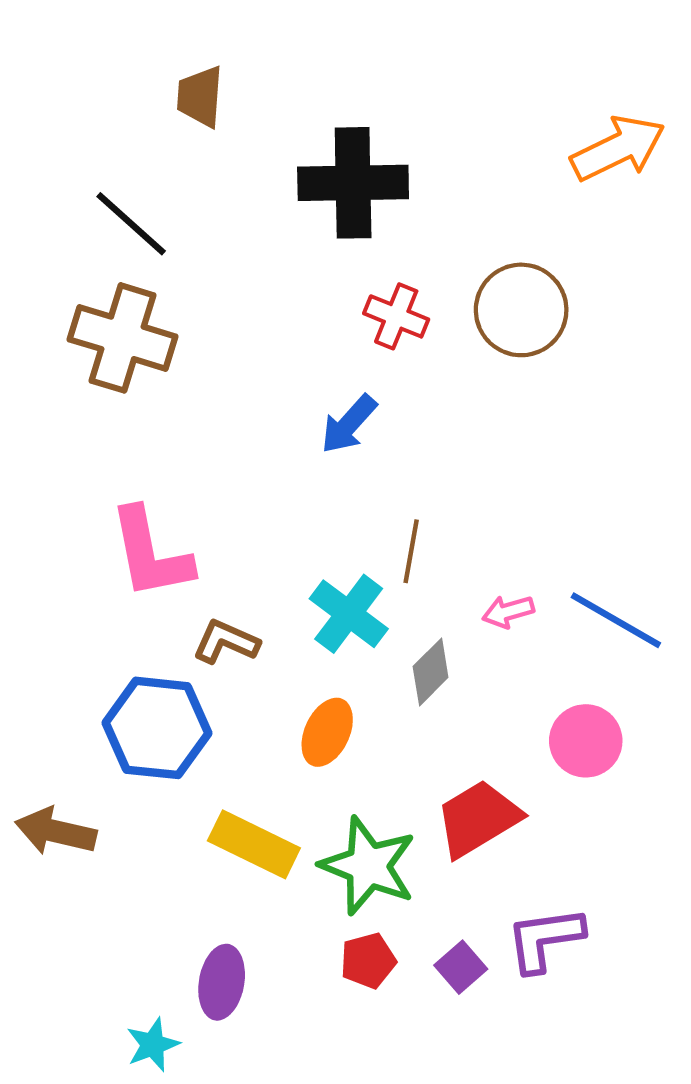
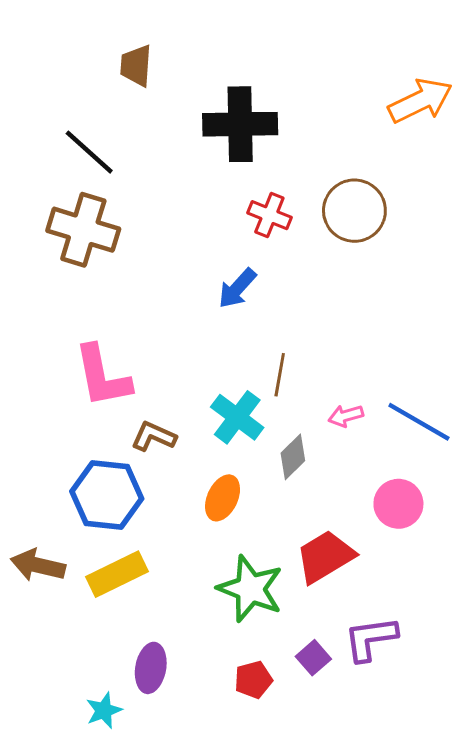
yellow rectangle: (254, 844) -> (117, 574), moved, turned -52
red pentagon: (368, 961) -> (253, 680), moved

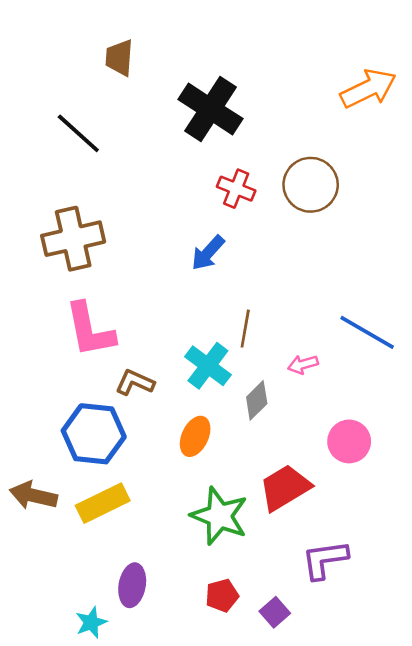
black cross: (240, 124) -> (210, 109), turned 34
brown cross: (83, 230) -> (73, 239), moved, turned -30
blue line: (419, 422) -> (367, 332), moved
purple square: (313, 658) -> (275, 612), moved

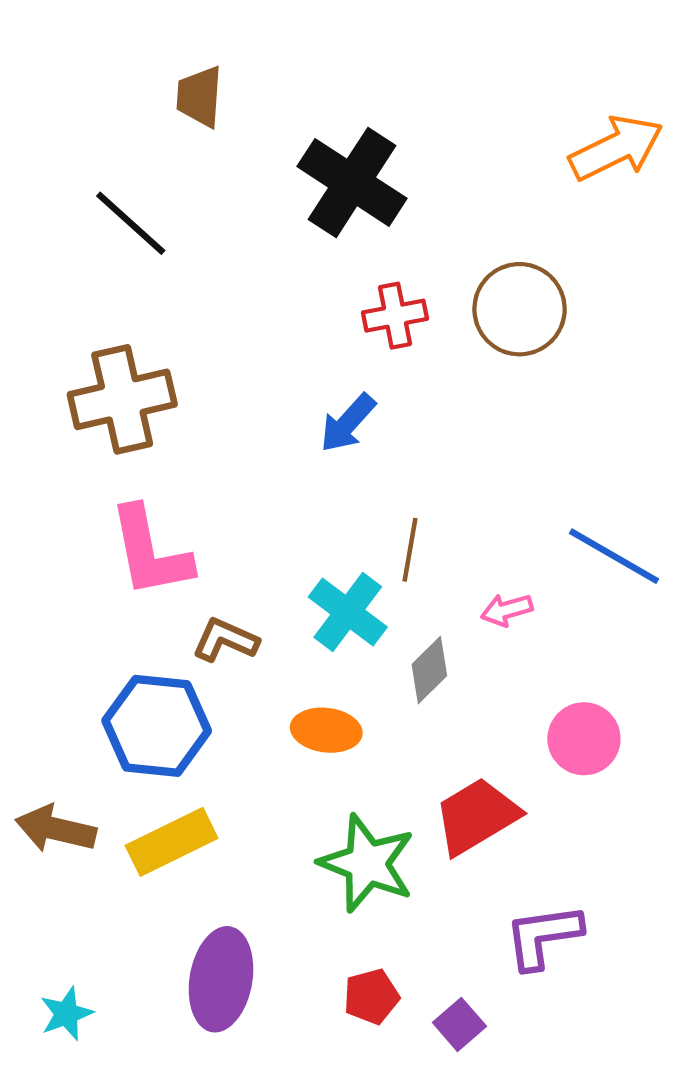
red cross: (236, 189) -> (395, 316), turned -33
orange ellipse: (195, 436) -> (326, 730), turned 72
purple ellipse: (132, 585) -> (221, 979), size x1.4
cyan star: (91, 622) -> (66, 1014), moved

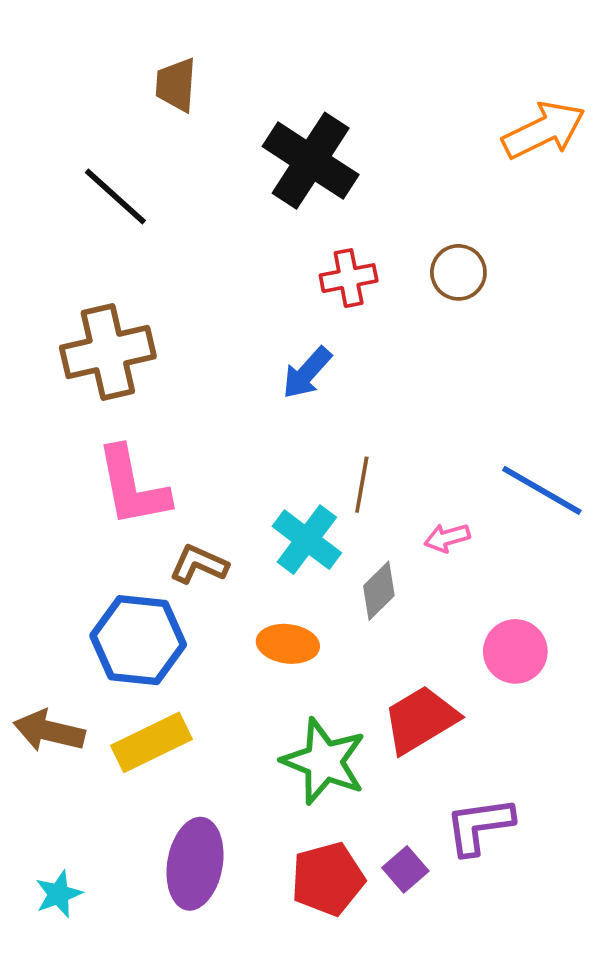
brown circle: (520, 309) -> (458, 272), size x0.7
red pentagon: (371, 996) -> (328, 879), size x1.5
purple square: (459, 1024) -> (405, 869), moved

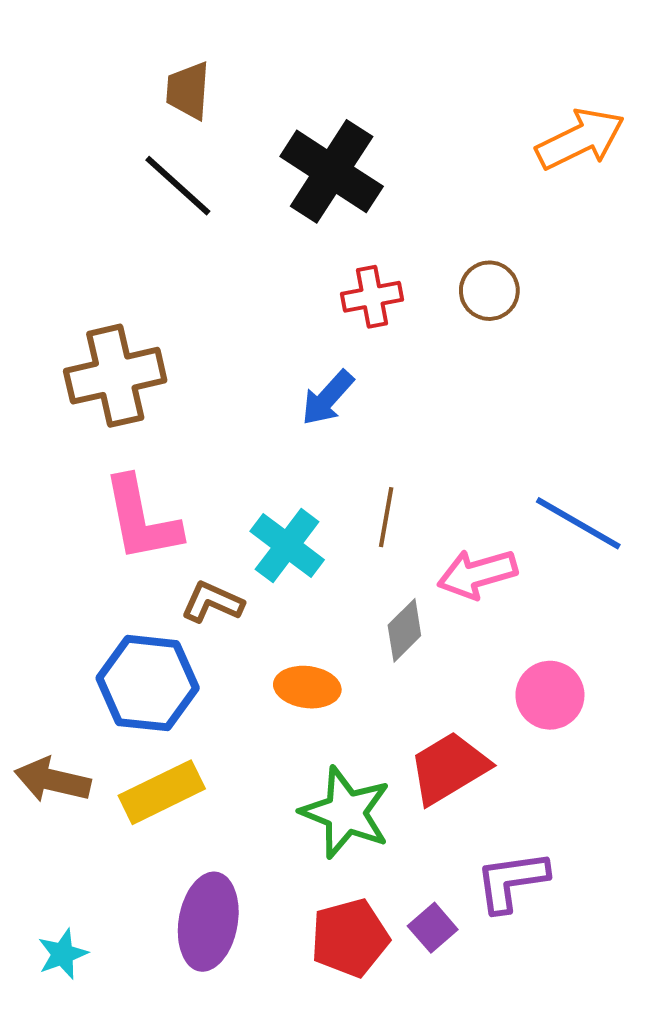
black line: (115, 197) -> (178, 186), moved
pink arrow: (447, 538) -> (477, 574), size x1.6
cyan cross: (307, 540) -> (287, 546), moved

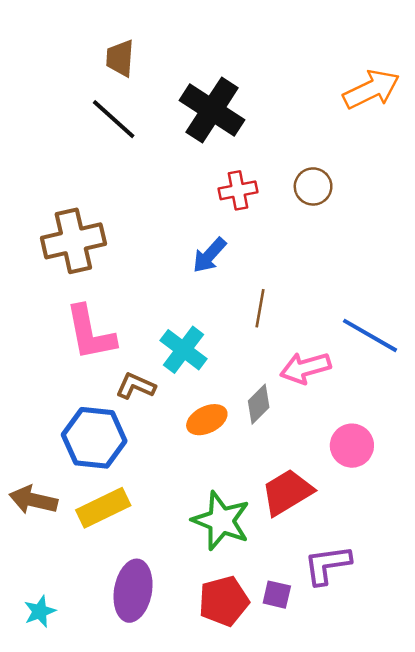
brown line: (386, 517) -> (260, 308), moved
orange ellipse: (307, 687) -> (207, 420), moved, turned -33
purple square: (433, 928) -> (277, 595), turned -36

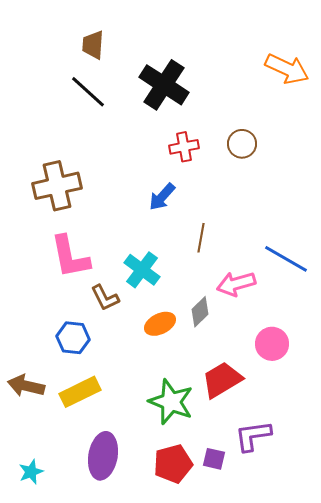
orange arrow: (371, 89) -> (287, 69), turned 51
brown L-shape: (136, 386) -> (105, 298), turned -140
blue hexagon: (94, 438) -> (73, 338), size x0.7

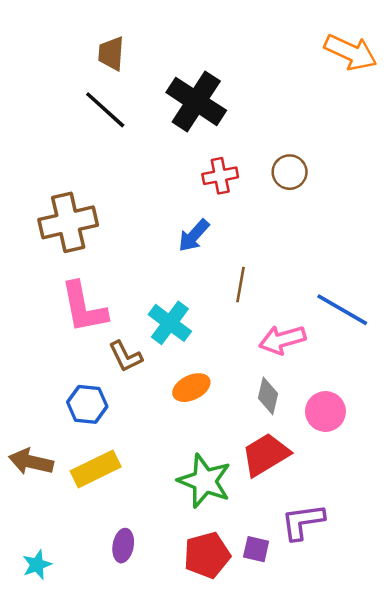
orange arrow: (287, 69) -> (351, 52), moved
gray diamond: (200, 312) -> (268, 396), moved, turned -32
purple ellipse: (103, 456) -> (123, 546), size x0.6

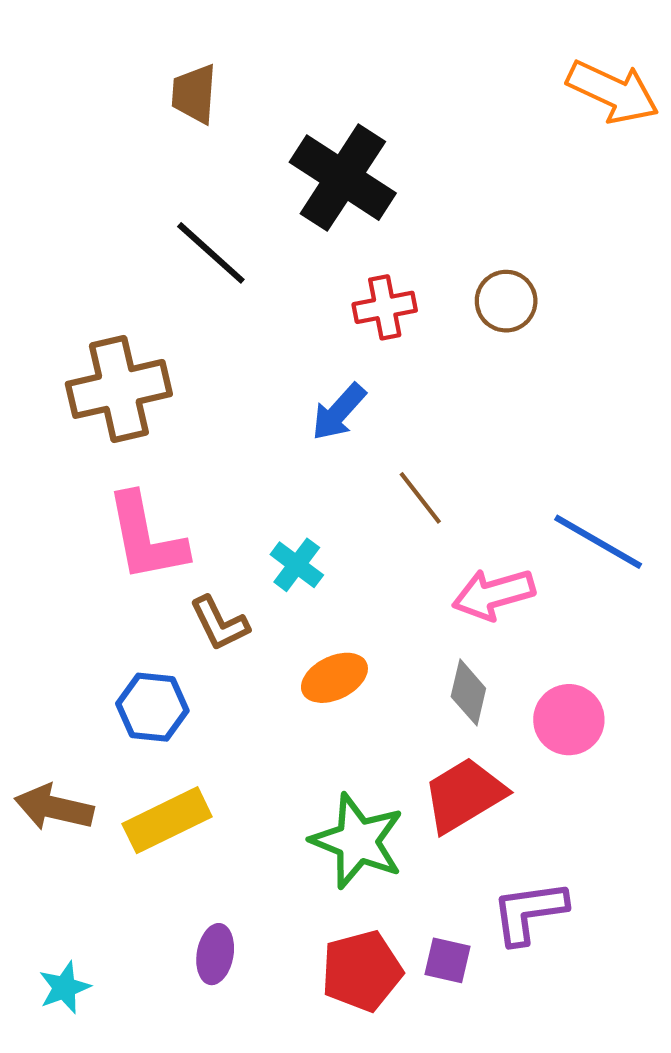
black line: (105, 110) -> (211, 253), moved
brown line: (240, 285) -> (420, 498), turned -48
cyan cross: (170, 323) -> (297, 565), size x0.7

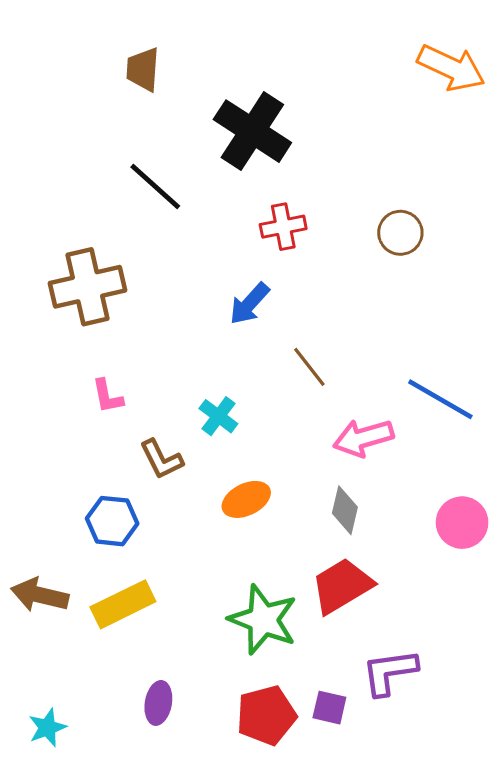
brown circle: (506, 301) -> (400, 233), moved
pink L-shape: (146, 538) -> (107, 396), size x0.5
pink circle: (569, 720) -> (462, 523), moved

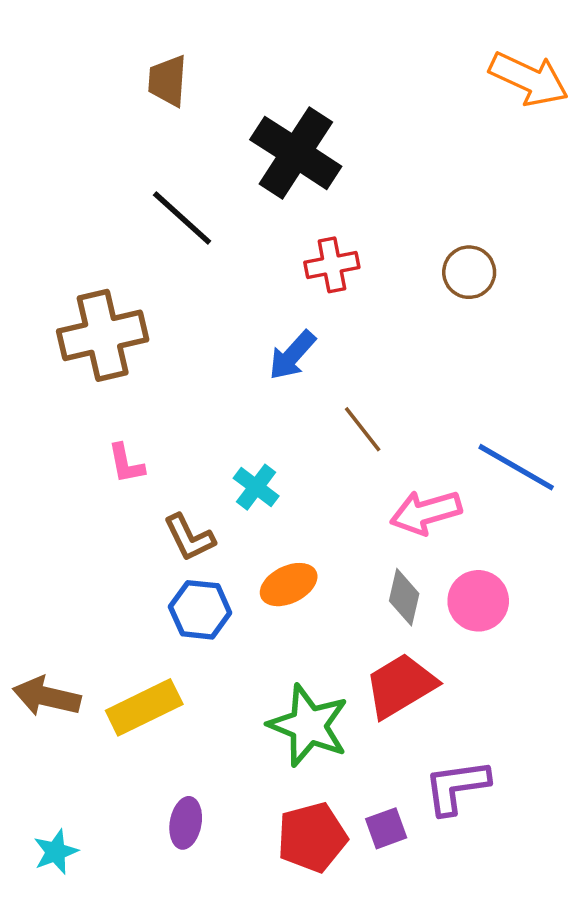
blue hexagon: (112, 521) -> (200, 610), moved
pink circle: (462, 523) -> (478, 601), moved
purple square: (329, 708) -> (386, 828), turned -33

